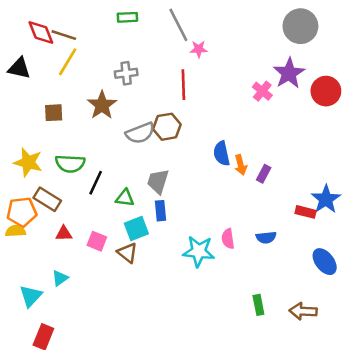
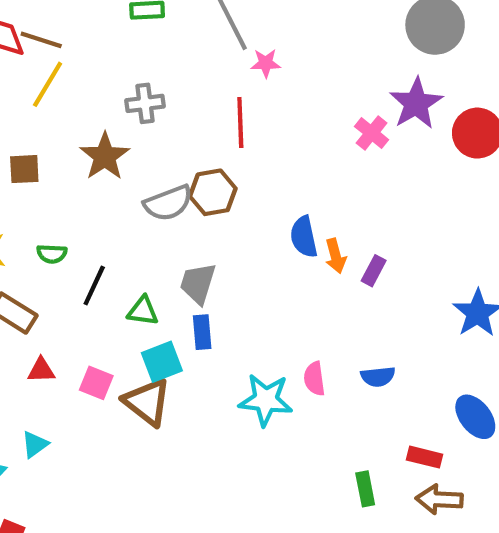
green semicircle: (70, 164) -> (52, 254), size x0.6
red rectangle: (306, 212) -> (424, 457), moved
brown triangle: (127, 253) -> (147, 402), size x1.4

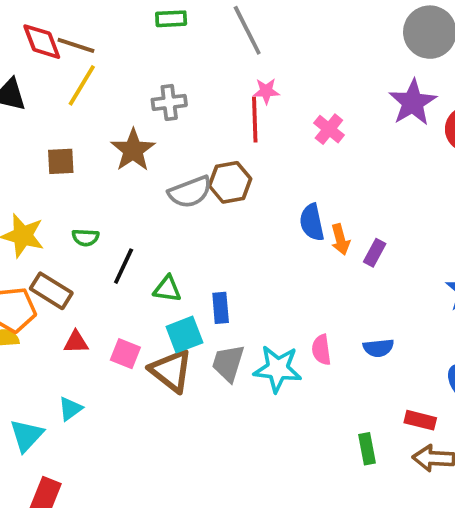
pink star: (266, 63) -> (266, 91), moved
pink cross: (372, 133) -> (329, 129), moved
gray trapezoid: (198, 283) -> (228, 363), moved

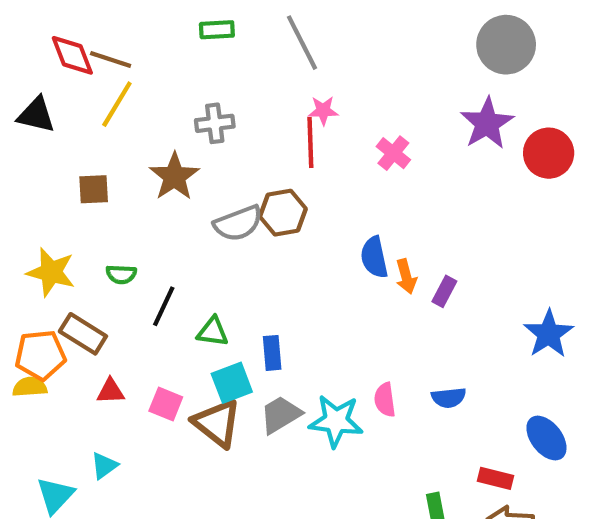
gray trapezoid: (228, 363) -> (281, 415), turned 42

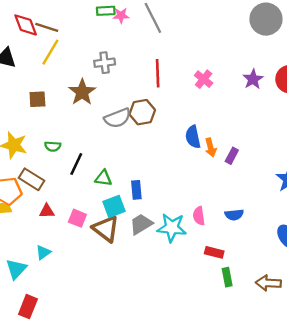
pink star: (323, 111) -> (121, 16), moved
purple star: (487, 123) -> (253, 79), moved, size x0.7
red rectangle: (495, 478) -> (214, 252), moved

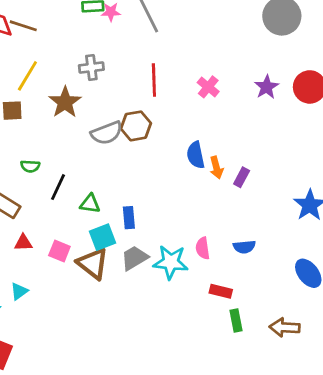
yellow line: (50, 52) -> (27, 76), moved

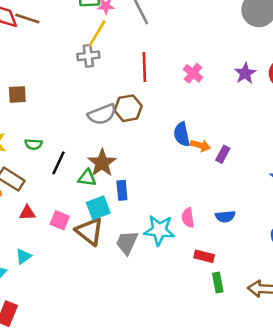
yellow line: (27, 76) -> (97, 33), moved
brown star: (65, 102) -> (102, 163), moved
orange arrow: (217, 168) -> (200, 145), turned -60
gray trapezoid: (134, 258) -> (127, 243), moved, turned -35

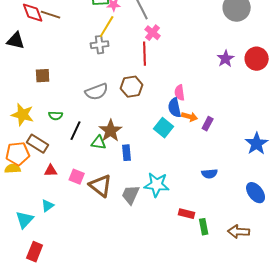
pink cross: (193, 73) -> (153, 33), moved
gray semicircle: (102, 114) -> (97, 92), moved
cyan square: (98, 208) -> (164, 128), moved, turned -30
pink semicircle: (188, 218) -> (180, 93), moved
red rectangle: (204, 256) -> (187, 214), moved

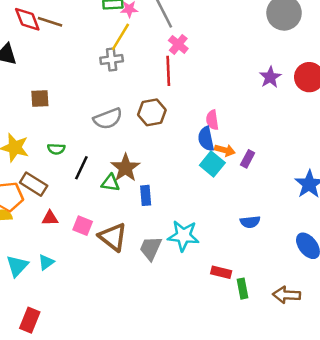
cyan square: (164, 128) -> (212, 164), moved
cyan triangle: (25, 220) -> (17, 266), moved

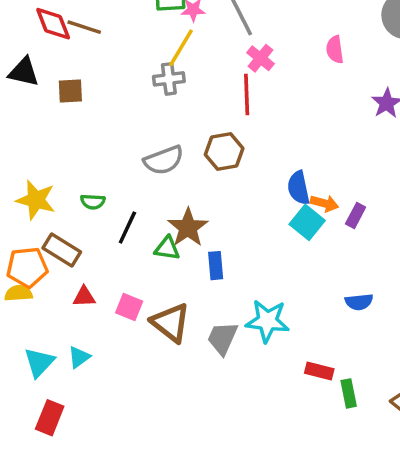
brown square: (40, 99) -> (70, 91), moved
pink semicircle: (212, 120) -> (335, 50), moved
red rectangle: (30, 320) -> (50, 418), moved

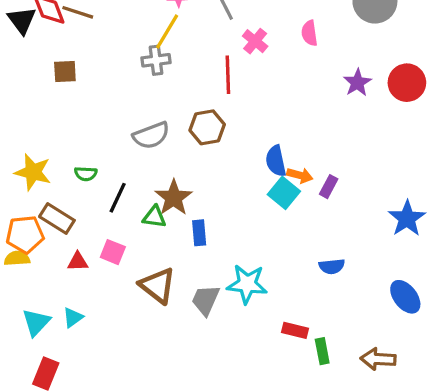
pink cross: (260, 58) -> (255, 41), moved
black triangle: (24, 72) -> (22, 20), moved, turned 40
pink square: (129, 307) -> (113, 252), moved

